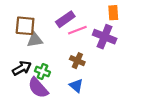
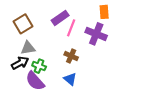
brown square: (25, 26) -> (23, 24), turned -36
pink line: (77, 30) -> (71, 28), turned -48
gray triangle: (35, 40) -> (28, 48), moved

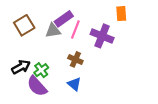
orange rectangle: (104, 12) -> (121, 14), moved
gray triangle: (28, 48) -> (53, 31), moved
green cross: (39, 66) -> (41, 70), turned 32

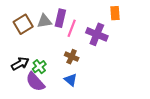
purple rectangle: (64, 19) -> (60, 18), turned -42
gray triangle: (53, 31) -> (44, 21), moved

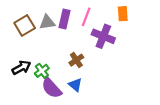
pink line: (72, 28) -> (86, 17), moved
brown cross: (72, 57) -> (76, 60), turned 32
purple semicircle: (35, 82) -> (52, 88), moved

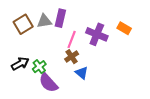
orange rectangle: (123, 14) -> (124, 28), moved, turned -56
pink line: (86, 17) -> (72, 39), moved
blue triangle: (75, 85) -> (82, 73), moved

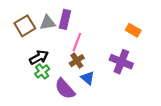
purple cross: (97, 34) -> (121, 62), moved
black arrow: (20, 64) -> (39, 57), moved
purple semicircle: (48, 83) -> (65, 89), moved

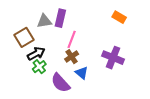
brown square: (25, 26) -> (24, 37), moved
orange rectangle: (133, 30) -> (119, 17), moved

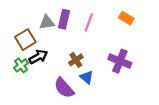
pink line: (72, 39) -> (89, 22), moved
green cross: (39, 67) -> (21, 65), moved

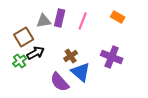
blue triangle: (87, 77) -> (81, 72), size x1.5

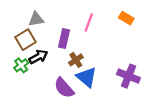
purple rectangle: (60, 18) -> (64, 39), moved
gray triangle: (44, 21) -> (36, 19), moved
purple cross: (112, 57) -> (128, 76), moved

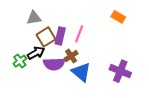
pink line: (89, 22) -> (79, 34), moved
brown square: (25, 40) -> (46, 37), moved
purple semicircle: (64, 88) -> (54, 64), moved, turned -50

